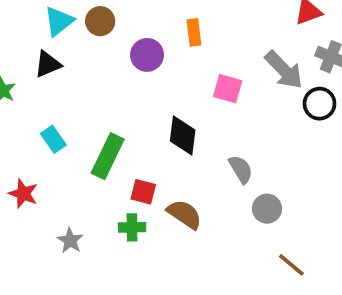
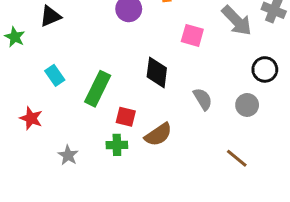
black circle: (319, 104) -> (265, 69), moved
gray circle: (267, 209) -> (247, 105), moved
brown semicircle: (185, 214) -> (158, 135), turned 112
brown line: (291, 265) -> (237, 158), moved

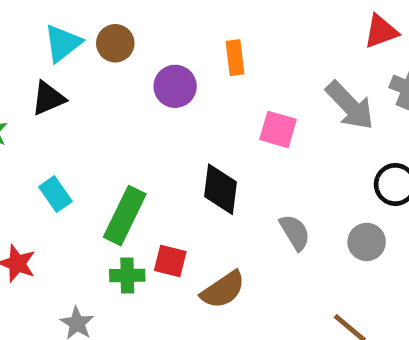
green cross: (117, 145) -> (127, 275), moved

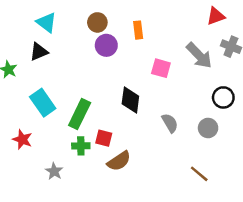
cyan triangle: (63, 43) -> (47, 22), turned -45
brown circle: (115, 43) -> (97, 22), moved
cyan rectangle: (55, 194) -> (43, 103), size x1.5
brown semicircle: (223, 290) -> (119, 161), moved

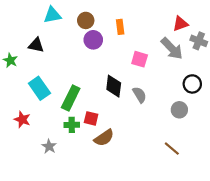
red triangle: (216, 16) -> (180, 24), moved
cyan triangle: (47, 22) -> (52, 15), moved, turned -48
black triangle: (39, 52) -> (36, 45), turned 35
gray semicircle: (170, 123) -> (140, 95), moved

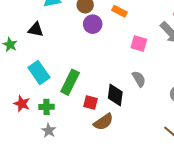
orange rectangle: (120, 27) -> (120, 11), turned -56
black diamond: (114, 86) -> (115, 95), moved
green cross: (72, 125) -> (46, 107), moved

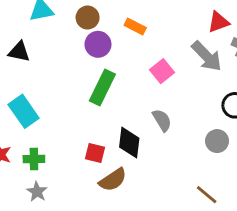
pink square: (139, 43) -> (162, 71), turned 35
green rectangle: (70, 82) -> (102, 87), moved

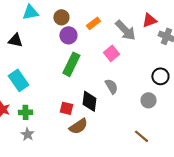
orange rectangle: (135, 26) -> (93, 23), turned -64
gray arrow: (207, 56) -> (125, 30), moved

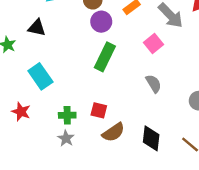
black diamond: (89, 101) -> (151, 138), moved
green cross: (25, 112) -> (67, 115), moved
gray star: (27, 134) -> (66, 138), moved

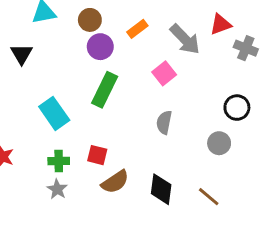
black triangle: (37, 28) -> (22, 54), turned 48
cyan rectangle: (40, 76) -> (54, 113), moved
gray semicircle: (154, 84) -> (164, 122), turned -138

